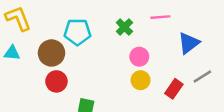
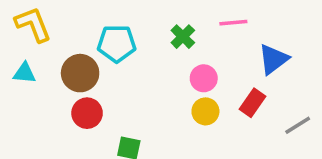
gray line: (202, 76) -> (298, 125), moved
red rectangle: (174, 89) -> (252, 103), moved

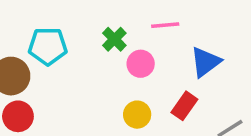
pink circle: (204, 78) -> (141, 64), moved

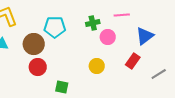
green cross: (114, 39) -> (93, 23), turned 32
yellow circle: (137, 115) -> (97, 66), moved

